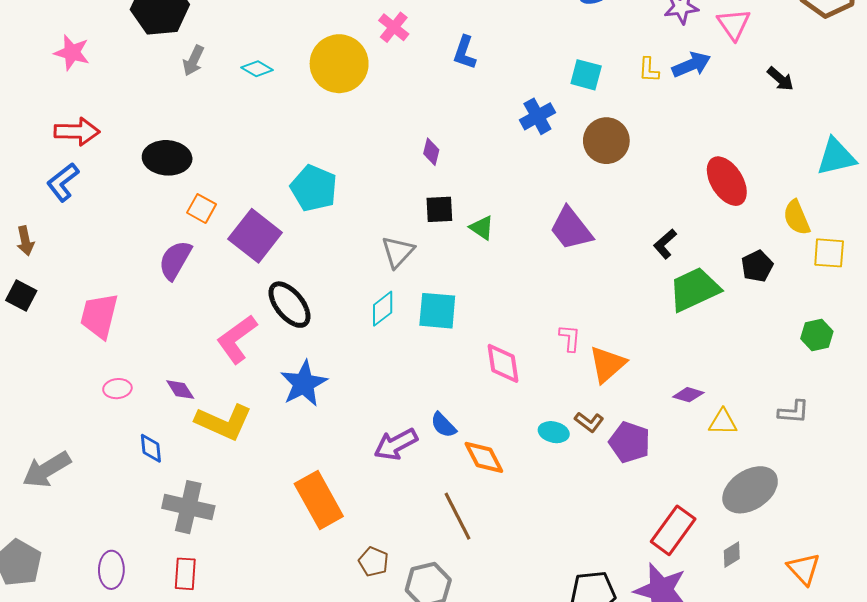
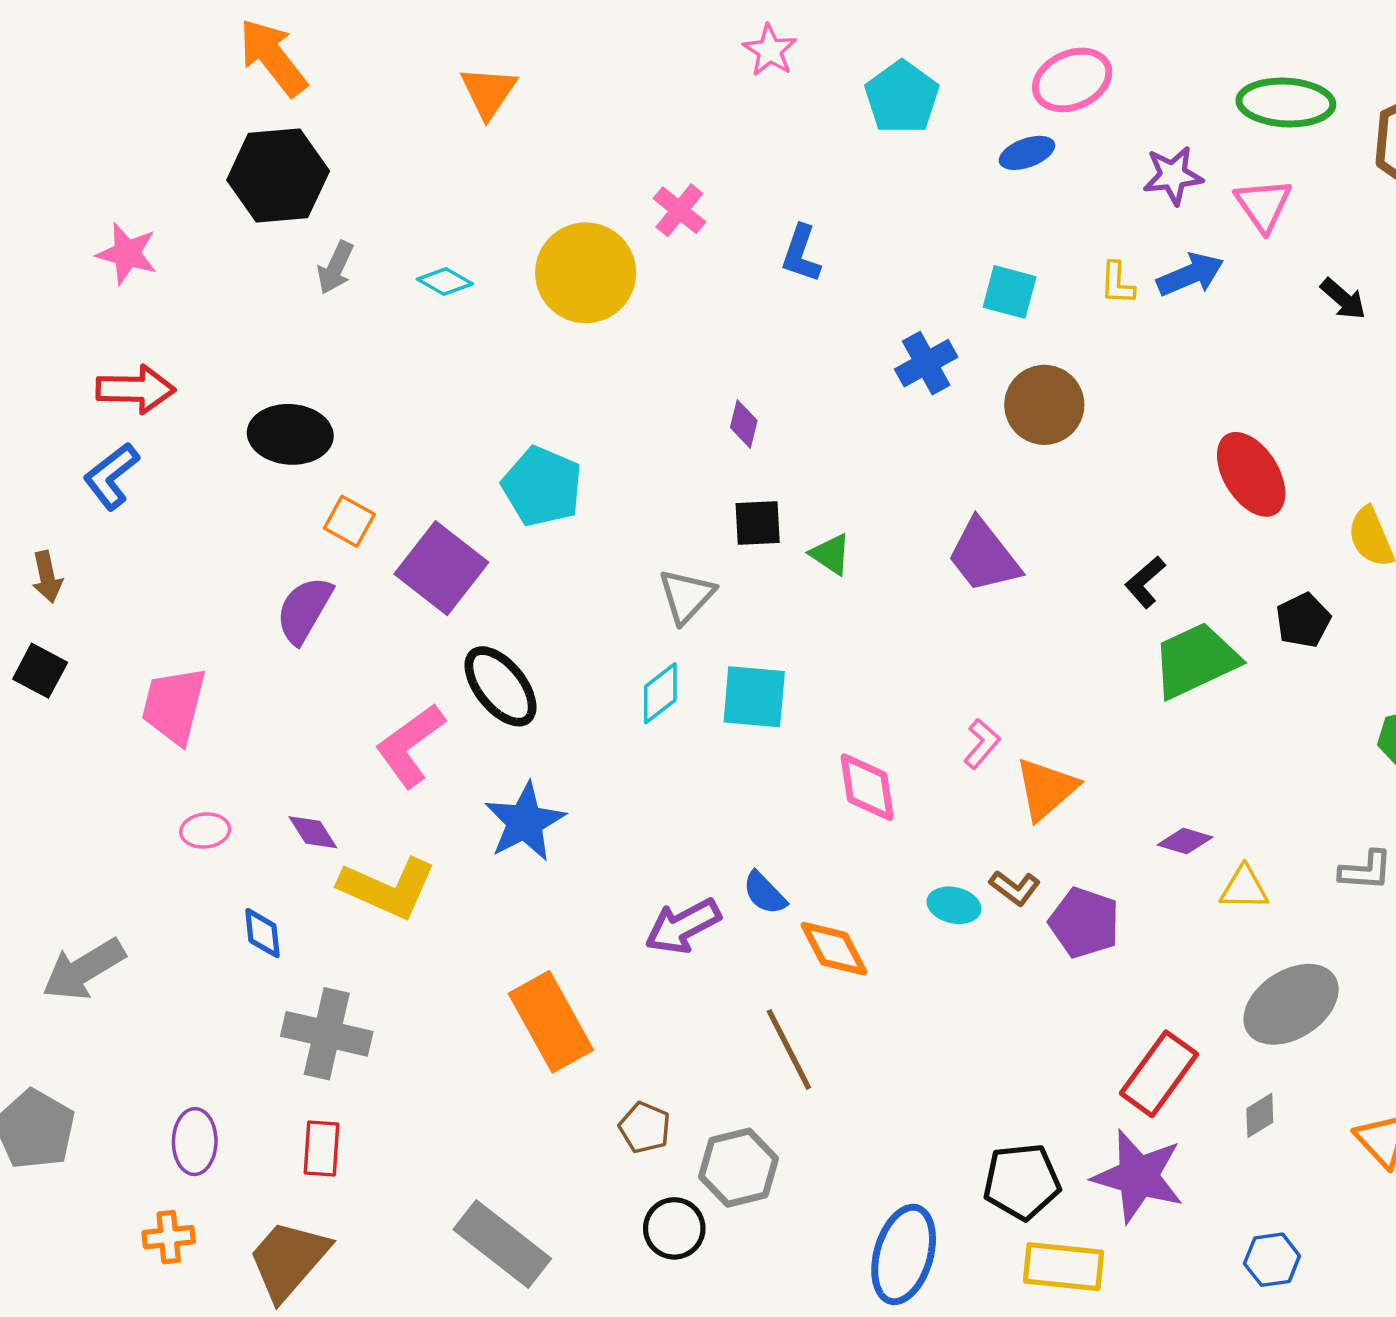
pink L-shape: (570, 338) -> (982, 744), turned 36

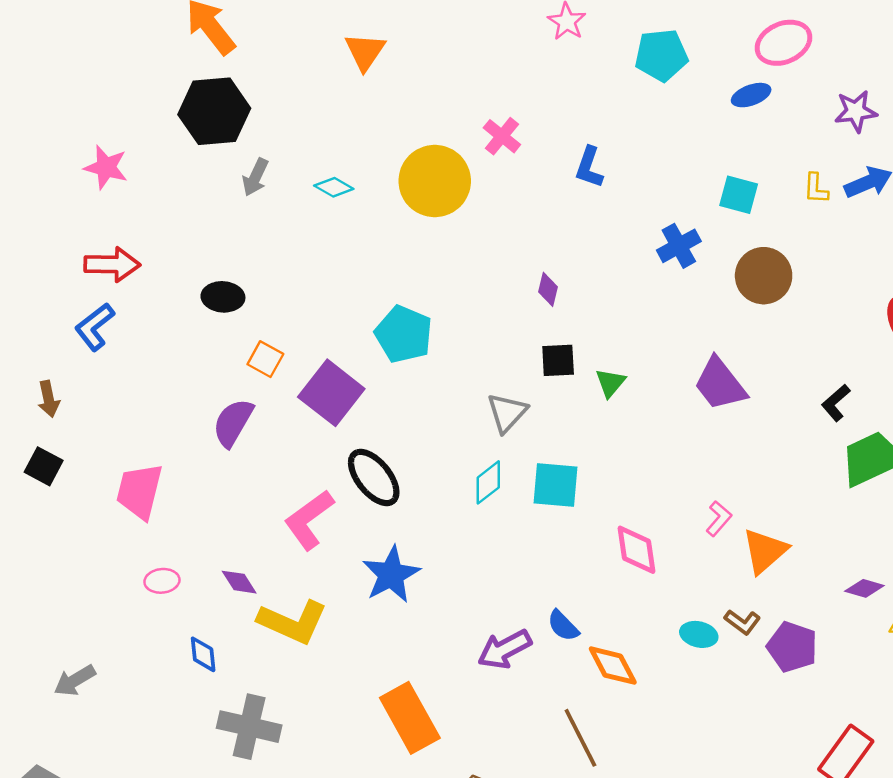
cyan pentagon: (902, 97) -> (661, 55), turned 30
black ellipse: (290, 434) -> (223, 297), size x0.7
green triangle: (831, 554) -> (610, 383), turned 36
gray arrow: (83, 970) -> (75, 681), size x0.7

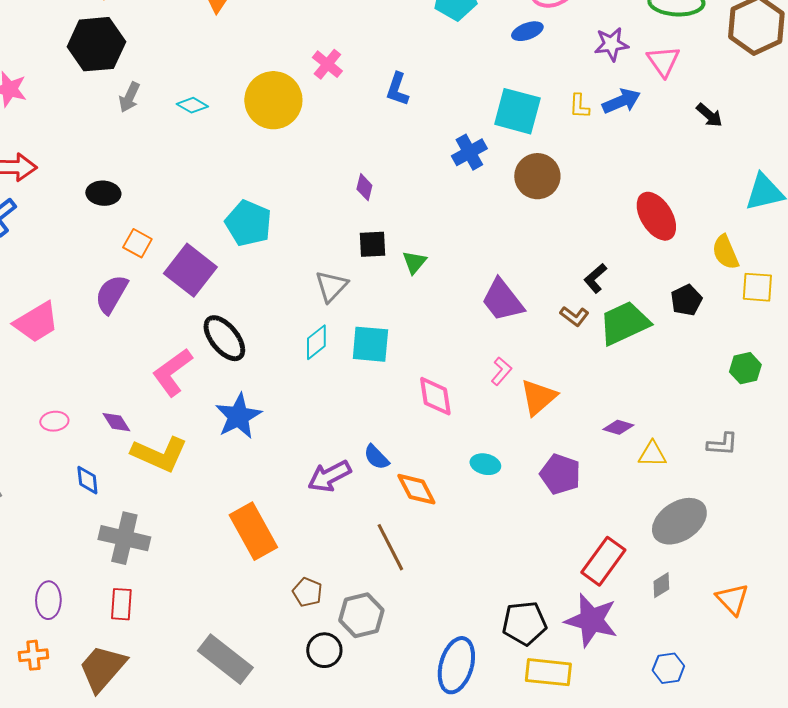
cyan square: (739, 195) -> (517, 111), size x1.5
purple trapezoid: (720, 384) -> (502, 300), moved
pink trapezoid: (140, 491) -> (36, 322), moved, turned -135
brown L-shape: (742, 622) -> (574, 316), moved

